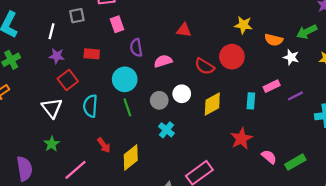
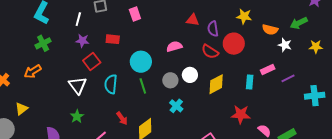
purple semicircle: (136, 48) -> (213, 29), moved
red star: (241, 139) -> (241, 114), turned 30

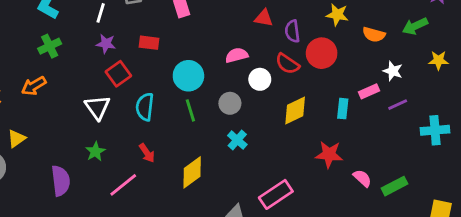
white star: (285, 45) -> (393, 71), moved
white circle: (190, 75) -> (260, 79), moved
red arrow: (122, 118) -> (147, 153), moved

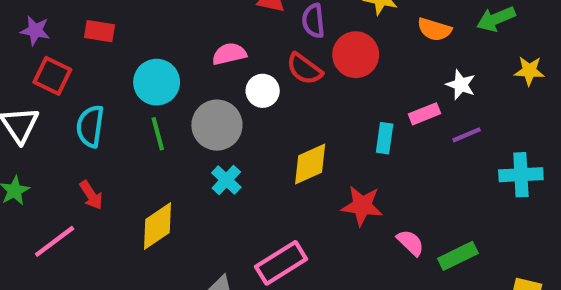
red square: (118, 74) -> (52, 76), turned -30
gray circle: (230, 103) -> (217, 125), size x1.5
yellow diamond: (295, 110) -> (310, 164), moved

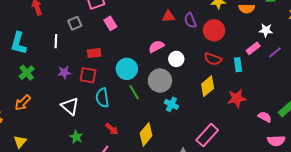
purple star: (35, 31) -> (64, 72), moved
red semicircle: (304, 69) -> (213, 59), moved
red square: (52, 76) -> (88, 75), moved
pink semicircle: (410, 243) -> (265, 117), moved

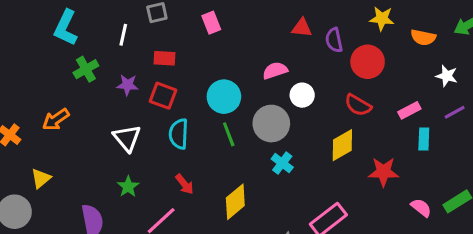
pink rectangle: (253, 48) -> (409, 110), moved
red rectangle: (94, 53) -> (165, 58), moved
cyan rectangle: (238, 65) -> (424, 139), moved
green cross: (27, 73) -> (86, 69), moved

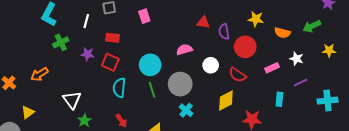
white circle: (302, 95) -> (211, 65), moved
pink rectangle: (409, 110) -> (272, 68), moved
white triangle: (127, 138) -> (72, 100), moved

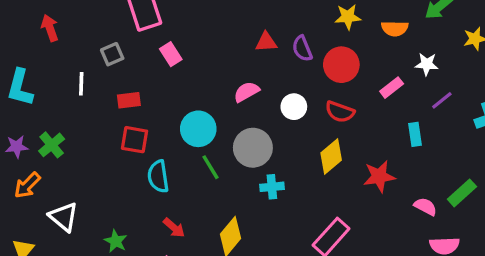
green cross: (61, 42) -> (52, 145), moved
purple star: (87, 54) -> (17, 147), moved
white triangle: (72, 100) -> (64, 217), moved
cyan cross: (186, 110) -> (272, 187), turned -32

